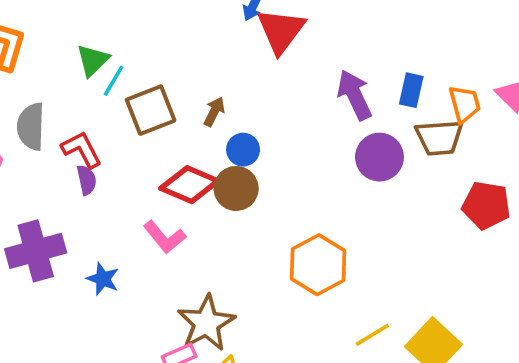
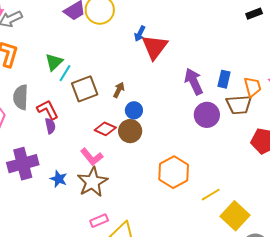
red diamond: (189, 185) -> (105, 129), size x0.7
brown star: (206, 323) -> (92, 182), moved
yellow line: (372, 335) -> (211, 195), moved

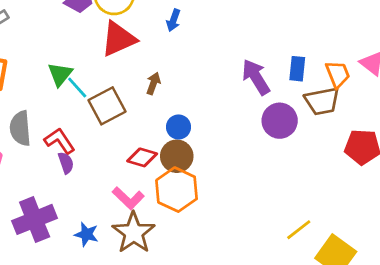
red triangle: (155, 47) -> (119, 39), moved, turned 36
cyan line: (65, 73) -> (77, 87), turned -66
brown arrow: (119, 90) -> (153, 83), moved
orange hexagon: (174, 172) -> (177, 190), moved

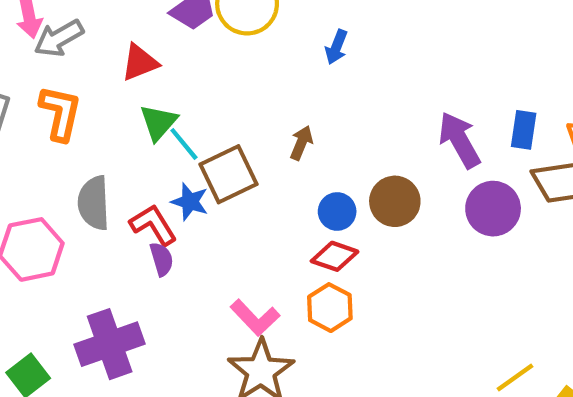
red triangle: (119, 39) -> (140, 62), moved, size x0.7
brown circle: (177, 156) -> (395, 201), moved
red diamond: (142, 157) -> (335, 256), moved
orange hexagon: (177, 190) -> (330, 308), size x0.7
blue star: (86, 234) -> (190, 202), moved

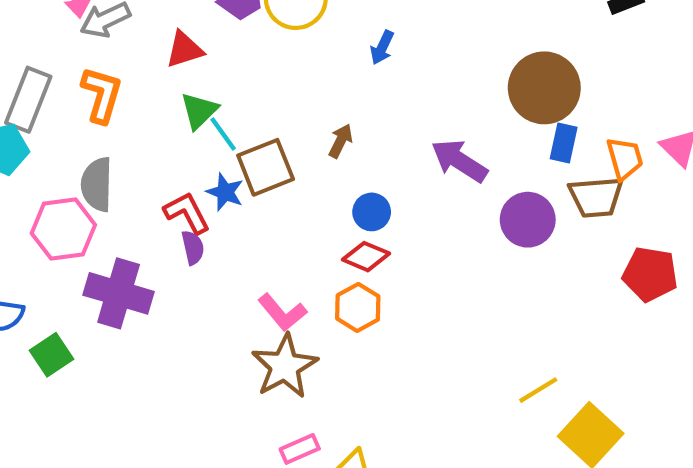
purple arrow: (459, 140) -> (459, 161), moved, turned -32
brown circle: (395, 201) -> (544, 88), moved, size x1.4
gray semicircle: (94, 203) -> (97, 184), moved
purple cross: (110, 344) -> (119, 293), moved, turned 32

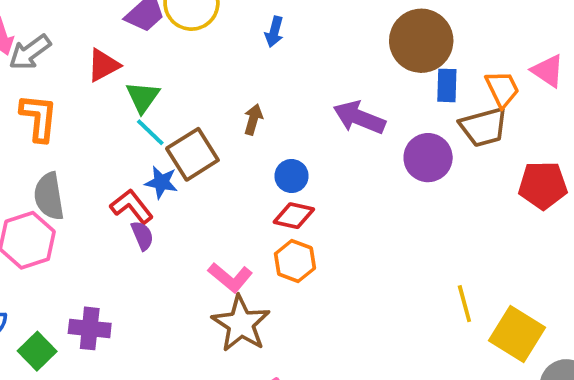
green triangle: (199, 111) -> (143, 97), moved
purple cross: (119, 293) -> (90, 328), moved, size x0.7
yellow line: (538, 390) -> (464, 304), turned -63

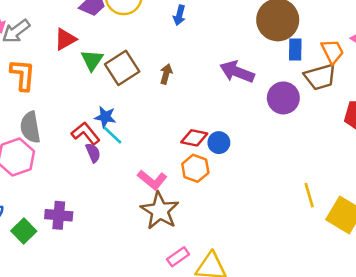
cyan line: (150, 132) -> (113, 135), moved
brown square: (192, 154) -> (122, 68), moved
blue circle: (292, 176) -> (219, 143), moved

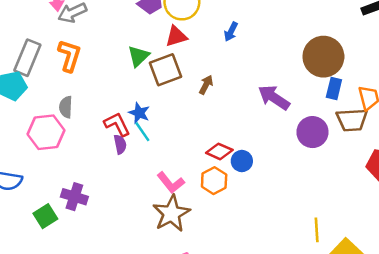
red triangle: (65, 39) -> (176, 36), moved
gray semicircle: (30, 127) -> (66, 107), size x0.7
green square: (24, 231) -> (45, 216), moved

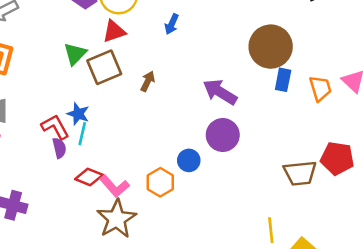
brown trapezoid: (352, 120) -> (300, 173), moved
cyan line: (142, 132) -> (82, 134), turned 50
purple circle: (312, 132) -> (223, 135), moved
red diamond: (219, 151) -> (89, 177), moved

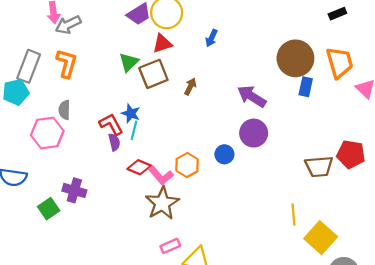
orange trapezoid: (320, 88) -> (340, 63), moved, size x1.4
orange hexagon: (160, 182) -> (187, 165), moved

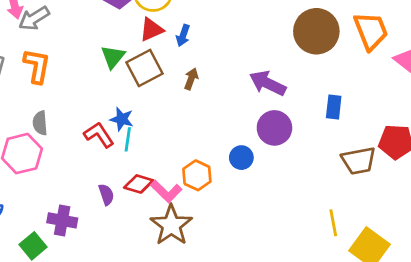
blue arrow: (211, 38) -> (183, 35), moved
blue rectangle: (306, 87) -> (334, 107), moved
purple semicircle: (114, 142) -> (106, 194), moved

